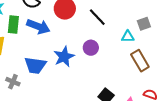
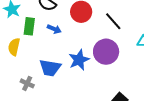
blue arrow: (38, 26) -> (54, 29), size x0.6
purple circle: (91, 48) -> (106, 52), size x1.6

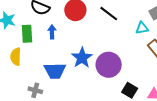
blue arrow: (54, 29) -> (52, 32), turned -104
purple circle: (106, 52) -> (109, 65), moved

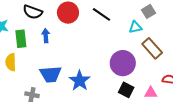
blue star: (82, 58) -> (80, 81), moved
purple circle: (109, 65) -> (123, 63), moved

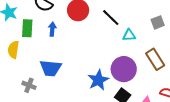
cyan triangle: (135, 27) -> (129, 35), moved
blue star: (80, 81) -> (98, 80), moved

